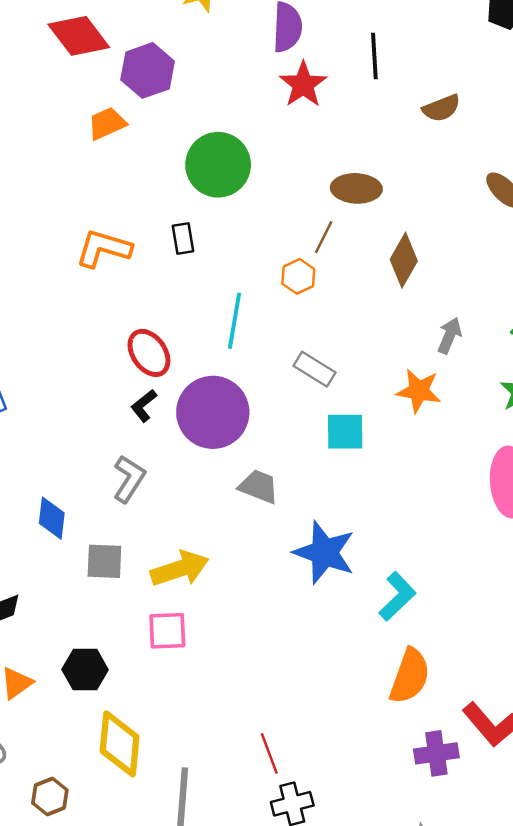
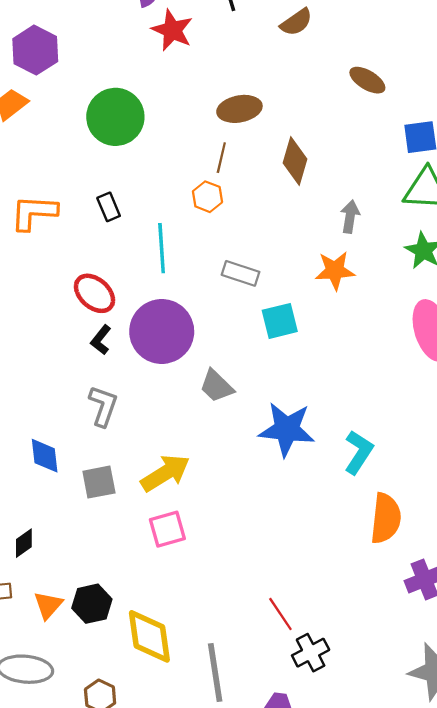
black rectangle: (183, 239) -> (109, 207), moved
gray trapezoid: (259, 487) -> (217, 386), turned -144
black hexagon: (85, 670) -> (92, 604), moved

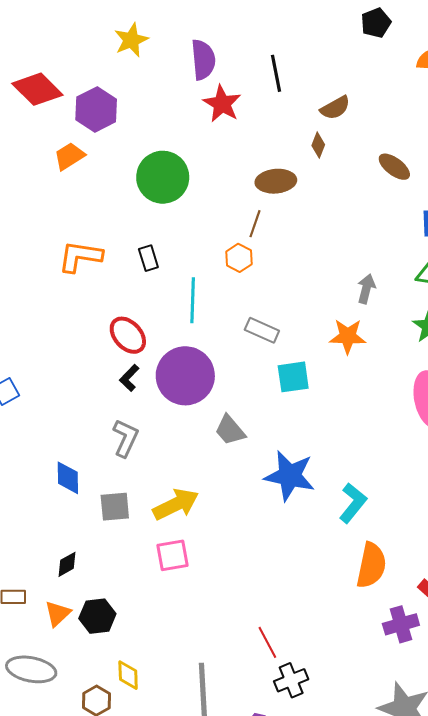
brown diamond: (295, 161) -> (318, 145), moved, size x0.6
black diamond: (24, 543) -> (67, 564), moved
yellow diamond: (149, 636) -> (128, 675), moved, size x0.6

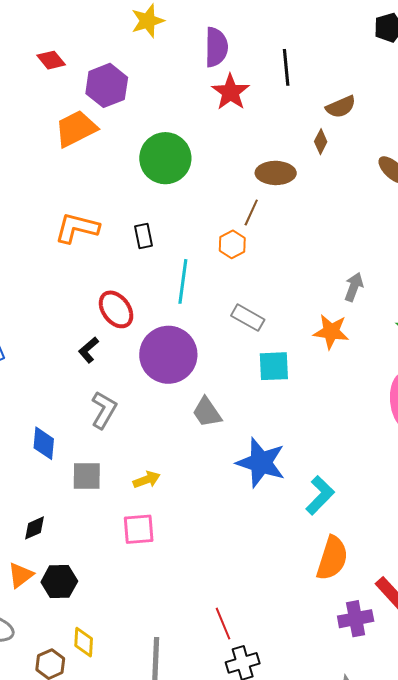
red diamond: (37, 89) -> (51, 60), size x0.6
orange trapezoid: (69, 156) -> (76, 129), size x1.4
black L-shape: (129, 378) -> (88, 350), moved
yellow arrow: (176, 504) -> (147, 480), size x0.6

